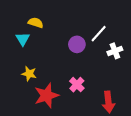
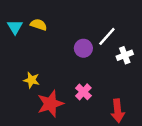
cyan triangle: (23, 39) -> (15, 27), moved

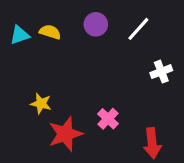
cyan triangle: (15, 27) -> (20, 35), turned 42
white line: (107, 36) -> (138, 29), moved
purple circle: (83, 48) -> (96, 24), moved

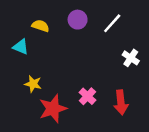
cyan triangle: (20, 35) -> (21, 47), moved, turned 42
white cross: (161, 72) -> (131, 58), turned -35
red arrow: (152, 143) -> (121, 102), moved

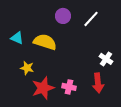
yellow semicircle: (41, 26) -> (45, 42), moved, size x1.6
white cross: (131, 58) -> (106, 59), moved
pink cross: (87, 96) -> (69, 87), moved, turned -32

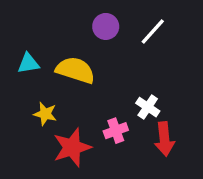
cyan triangle: (17, 38) -> (28, 63), turned -32
white cross: (106, 59) -> (148, 107), moved
pink cross: (69, 87) -> (116, 131), moved, turned -32

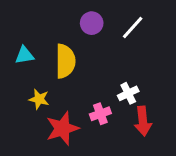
yellow semicircle: (75, 70) -> (65, 61), turned 72
white cross: (148, 107) -> (128, 93), turned 30

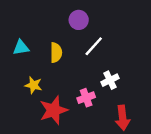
white line: (133, 27) -> (94, 46), moved
yellow semicircle: (65, 61) -> (56, 53), size x0.7
red arrow: (143, 121) -> (123, 118), moved

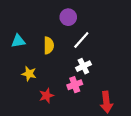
white cross: (110, 80) -> (83, 66), moved
red star: (54, 110) -> (46, 96), size x0.6

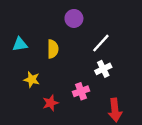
white line: (81, 40) -> (101, 43), moved
white cross: (83, 66) -> (103, 69), moved

